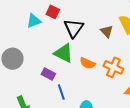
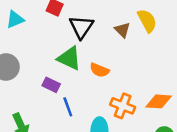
cyan triangle: (34, 21) -> (15, 19), moved
orange cross: (113, 67) -> (123, 106), moved

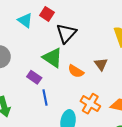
cyan triangle: (15, 19) -> (25, 20), moved, turned 49
brown triangle: (122, 30) -> (101, 64), moved

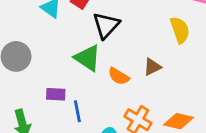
brown triangle: (101, 64) -> (152, 67), turned 40
purple rectangle: (34, 77) -> (56, 94), moved, turned -32

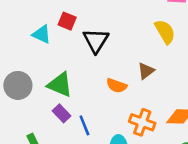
green triangle: (87, 58) -> (60, 85), moved
purple rectangle: (56, 94) -> (61, 113), turned 54

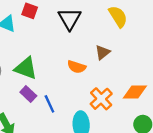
black triangle: (96, 41) -> (70, 19), moved
orange cross: (142, 122) -> (101, 99), turned 30

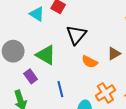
black triangle: (70, 19) -> (76, 35), moved
purple rectangle: (28, 94) -> (31, 76), moved

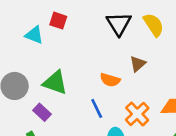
black triangle: (76, 35) -> (119, 24), moved
blue line: (60, 89) -> (97, 108), moved

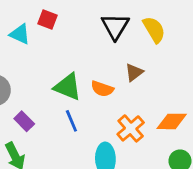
green triangle: (55, 83) -> (68, 87), moved
blue line: (97, 108) -> (71, 121), moved

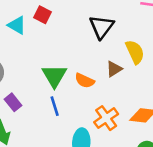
yellow semicircle: (154, 30) -> (135, 52), moved
green triangle: (68, 87) -> (54, 76), turned 32

